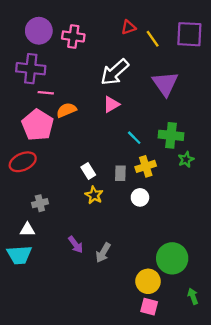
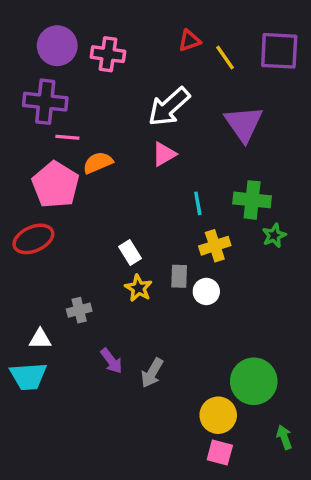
cyan line: (134, 138) -> (198, 203), turned 35
gray rectangle: (120, 173) -> (179, 276), moved
gray cross: (40, 203) -> (79, 310), moved

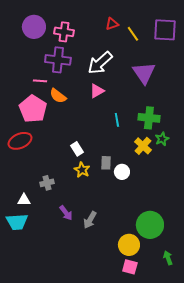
purple cross: (45, 102) -> (58, 60), moved
orange semicircle: (98, 163) -> (58, 96), turned -120
yellow cross: (215, 246) -> (143, 146), moved, turned -30

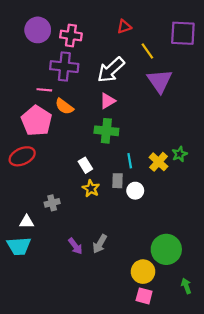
yellow line: (133, 34) -> (147, 51), moved
green cross: (149, 118) -> (106, 131), moved
cyan line: (117, 120) -> (130, 161), moved
purple arrow: (66, 213) -> (75, 246), moved

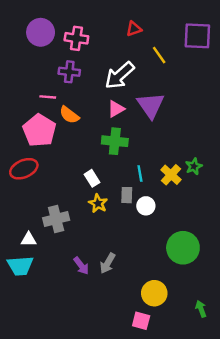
purple cross: (64, 67) -> (69, 72), size x0.7
purple triangle: (160, 81) -> (151, 105), moved
gray cross: (52, 203) -> (56, 219), size x1.5
green circle: (166, 249) -> (183, 248), moved
pink square: (144, 296) -> (141, 321), moved

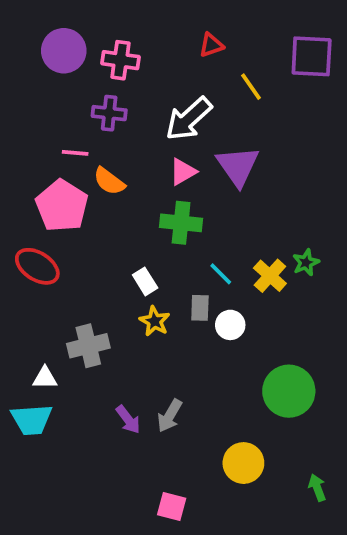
red ellipse: (24, 169) -> (37, 266), turned 56
cyan line: (140, 174) -> (221, 274), turned -35
pink square: (141, 321) -> (172, 507), moved

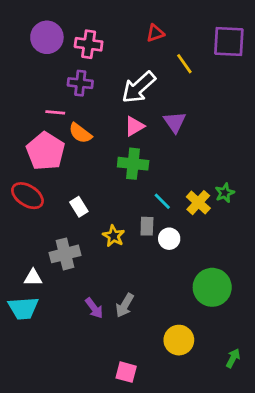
purple triangle: (238, 166) -> (175, 122), size x0.7
white rectangle: (145, 281) -> (79, 207), moved
green arrow: (317, 488) -> (233, 358), turned 48

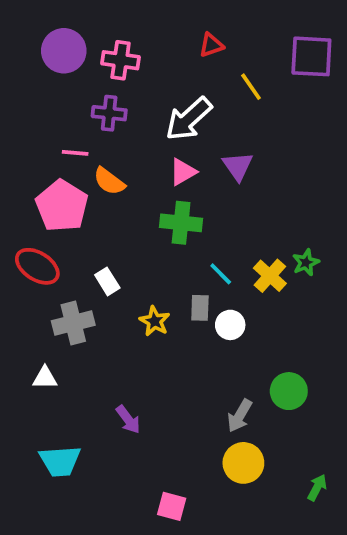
gray cross: (65, 254) -> (73, 323), moved
green circle: (212, 287) -> (289, 391), size x0.7
gray arrow: (125, 305) -> (240, 416), moved
cyan trapezoid: (23, 308) -> (60, 461), moved

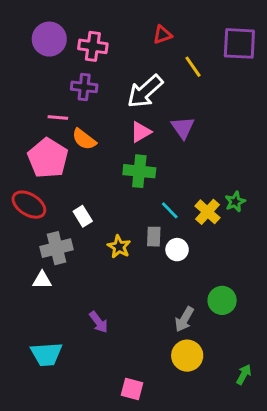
white triangle: (45, 378) -> (42, 280), moved

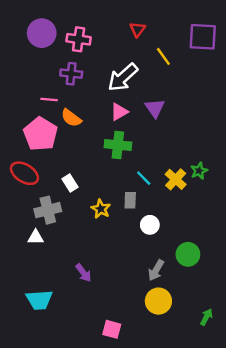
red triangle: (163, 35) -> (138, 29), turned -35
white circle: (177, 250) -> (150, 225), moved

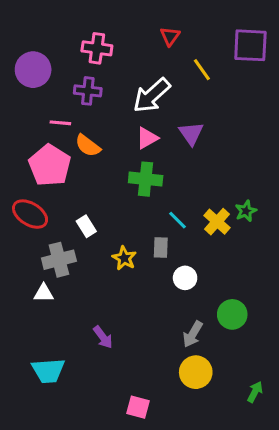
purple circle: (42, 33) -> (33, 70), moved

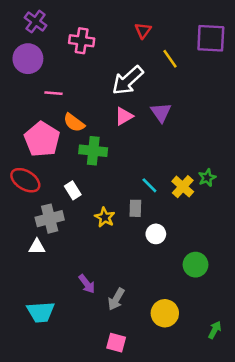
purple cross: (88, 91) -> (36, 22), moved, turned 30
pink line: (60, 123) -> (54, 93), moved
green cross: (146, 179) -> (93, 151), moved
gray arrow: (193, 334) -> (116, 299), moved

